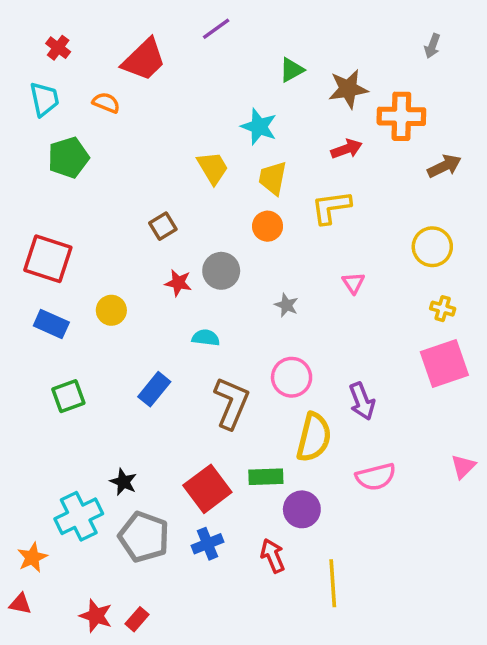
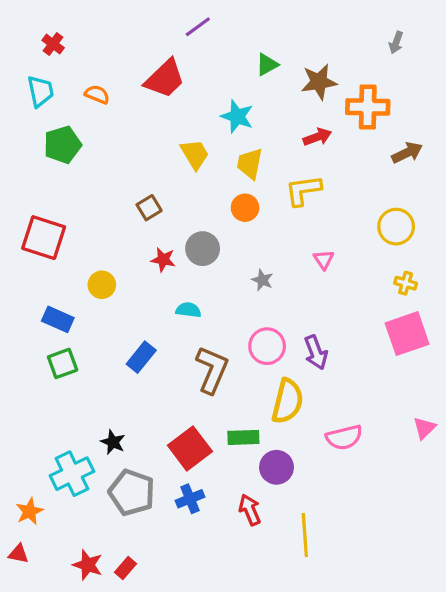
red trapezoid: (144, 60) -> (165, 79), moved
blue rectangle: (51, 324) -> (58, 319), moved
purple arrow: (362, 401) -> (316, 352), moved

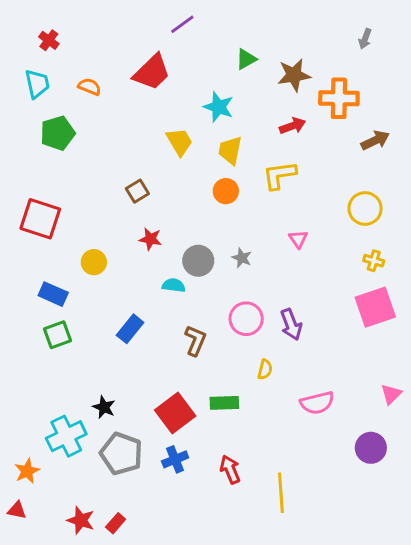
gray circle: (203, 249) -> (198, 261), moved
brown L-shape: (212, 370) -> (195, 340), size x0.7
yellow semicircle: (288, 401) -> (265, 369), size x0.5
purple circle: (276, 467) -> (371, 448), moved

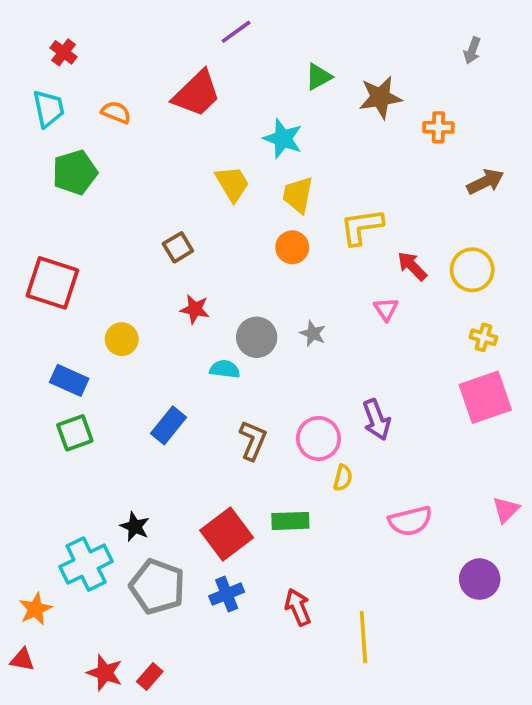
orange cross: (339, 98) -> (438, 127), size x0.6
red arrow: (293, 126) -> (412, 266), moved, turned -115
pink circle: (246, 319) -> (318, 438), moved

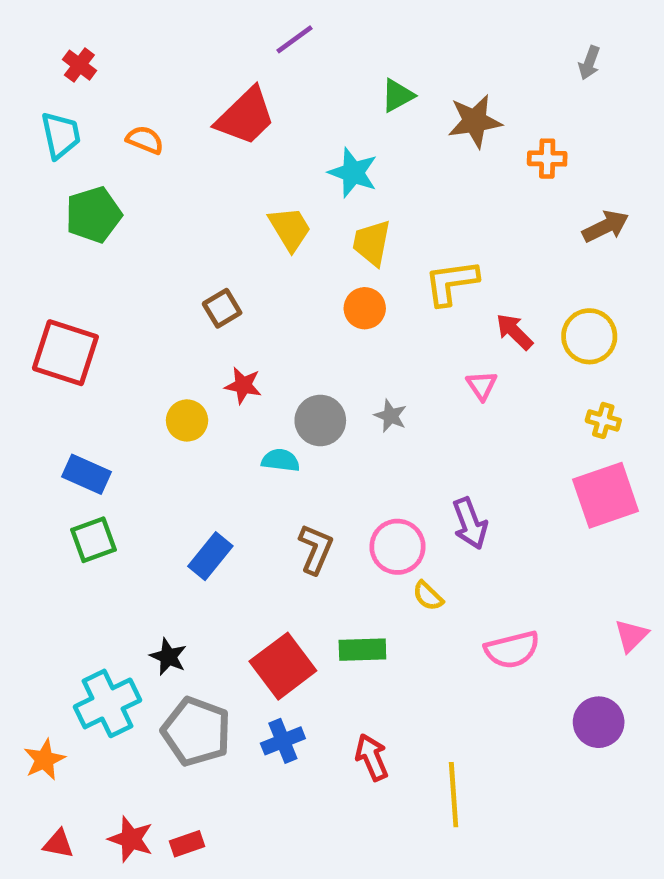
yellow circle: (122, 339) -> (187, 420), moved
blue rectangle: (169, 425) -> (210, 556), moved
yellow semicircle: (343, 478) -> (428, 596), turned 120
red triangle: (22, 660) -> (58, 844), moved
red rectangle: (150, 676) -> (187, 844), turned 30

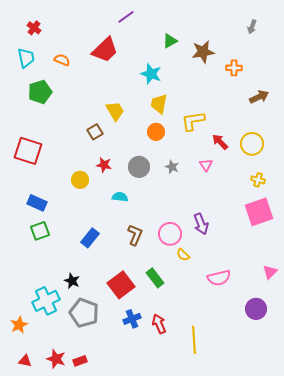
yellow trapezoid: (290, 229) -> (115, 111), moved
gray star: (390, 416) -> (172, 167), moved
gray circle: (320, 420) -> (139, 167), moved
green rectangle: (362, 650) -> (155, 278), turned 54
blue cross: (283, 741) -> (132, 319), moved

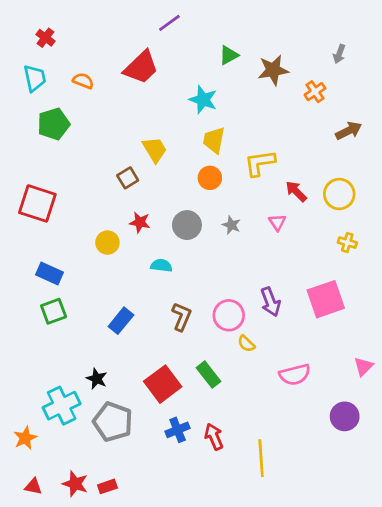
gray arrow: (252, 27) -> (339, 54), moved
orange cross: (234, 68) -> (315, 92), turned -35
pink square: (259, 212) -> (326, 299), moved

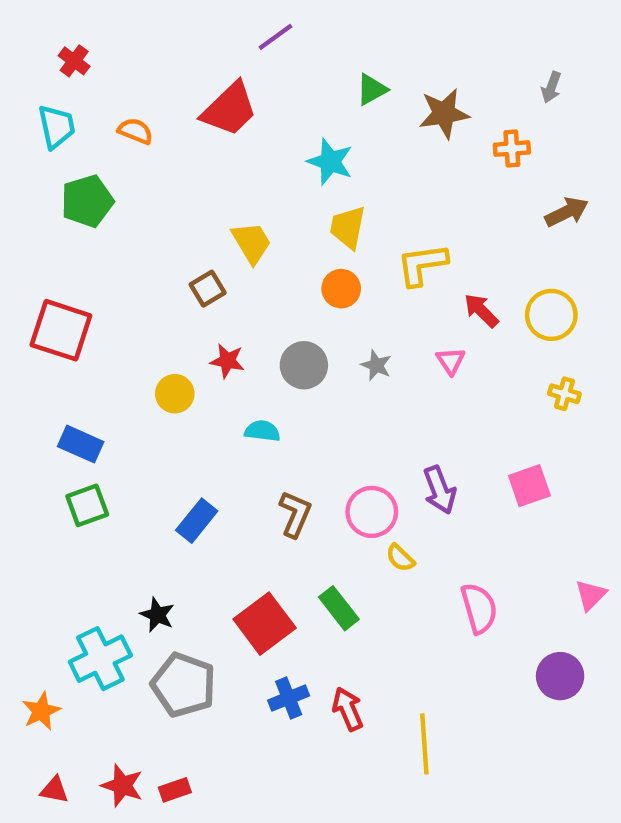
orange cross: (315, 92) -> (512, 149), turned 30
pink square: (326, 299) -> (529, 486), size x0.7
pink semicircle: (295, 375) -> (479, 608), turned -92

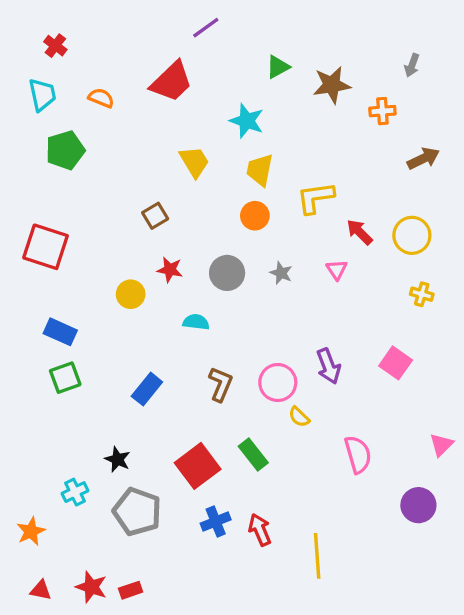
yellow trapezoid: (251, 243) -> (194, 162), moved
pink square: (529, 486) -> (396, 363), turned -36
cyan cross: (100, 659) -> (75, 492), size x0.6

